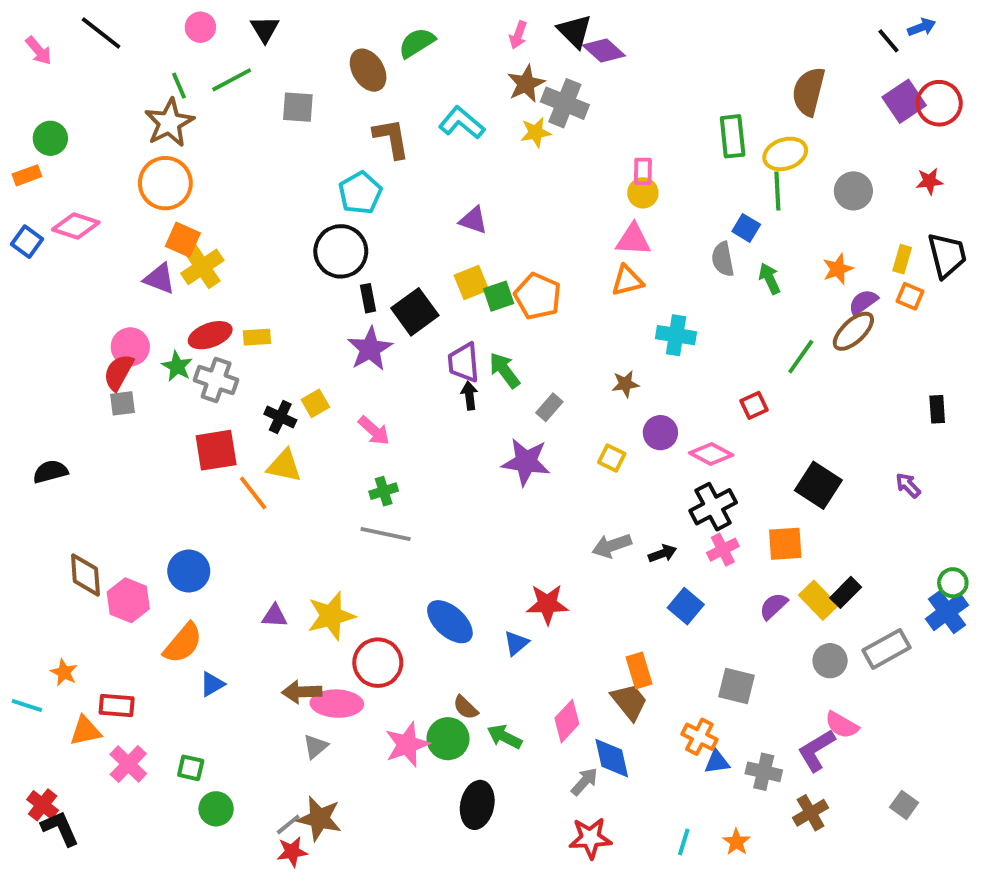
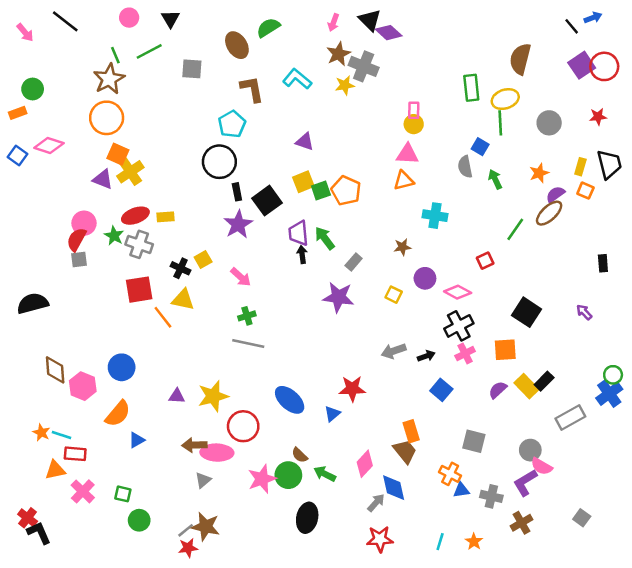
black semicircle: (50, 472) -> (33, 303), size x1.4
gray circle: (830, 661) -> (530, 450), moved
cyan line: (27, 706) -> (61, 435), moved

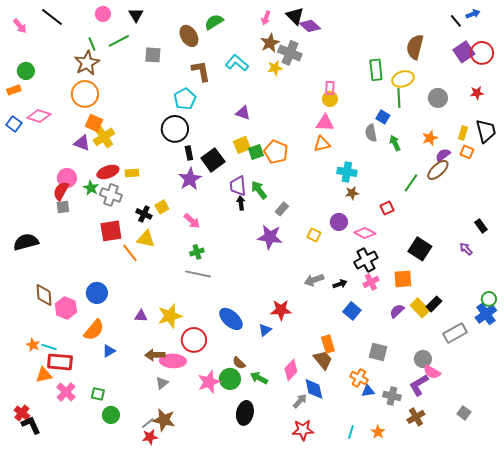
brown star: (402, 247) -> (352, 193), moved
black rectangle: (603, 263) -> (481, 226), moved, turned -32
red rectangle: (75, 454) -> (60, 362), size x1.4

